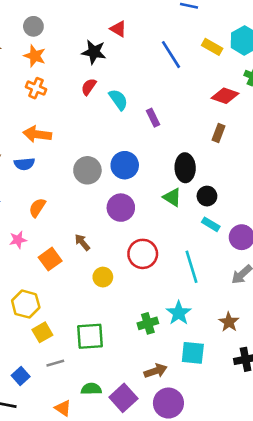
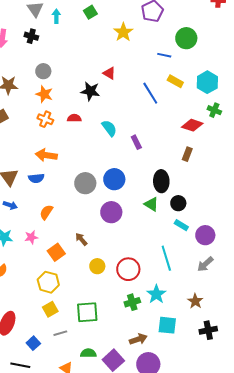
yellow rectangle: (212, 47) -> (175, 81), moved
red semicircle: (89, 87) -> (74, 118), moved, turned 56
red circle: (143, 254) -> (128, 269), moved
yellow hexagon: (26, 304) -> (48, 282), moved

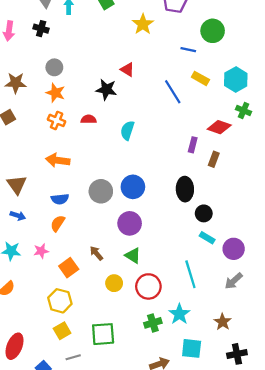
cyan semicircle: (109, 128) -> (127, 130), turned -126
purple rectangle: (136, 142) -> (193, 145), moved, turned 40
blue semicircle: (36, 178) -> (60, 199), moved
green triangle: (151, 204) -> (133, 255), moved

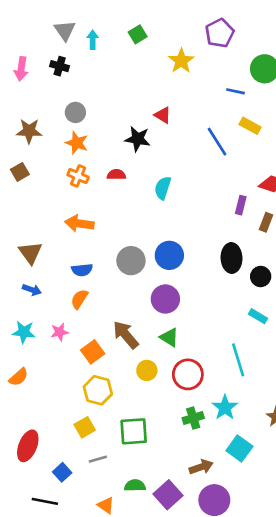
black circle: (204, 213) -> (261, 277), moved
brown arrow: (96, 253) -> (126, 335), size x1.6
yellow hexagon: (60, 301) -> (98, 390), moved
cyan square: (192, 348) -> (239, 448), turned 30

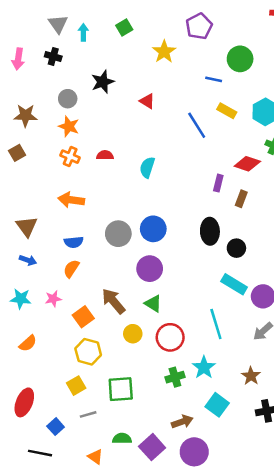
black star: (138, 139) -> (103, 82), moved, turned -30
cyan rectangle: (258, 316) -> (234, 284), size x1.5
orange semicircle: (19, 377) -> (28, 343), moved

